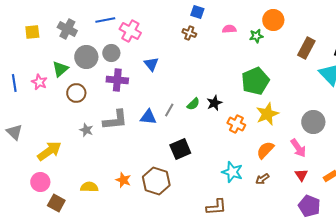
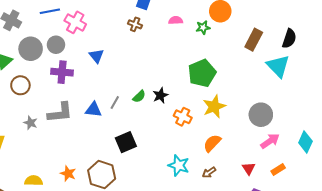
pink arrow: (298, 148) -> (270, 141), moved, turned -90

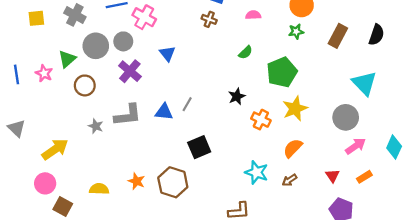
green star: (203, 27) -> (296, 32), moved
cyan triangle: (278, 66) -> (364, 83), moved
purple cross: (62, 72) -> (130, 71), turned 35
green semicircle: (139, 96) -> (245, 52), moved

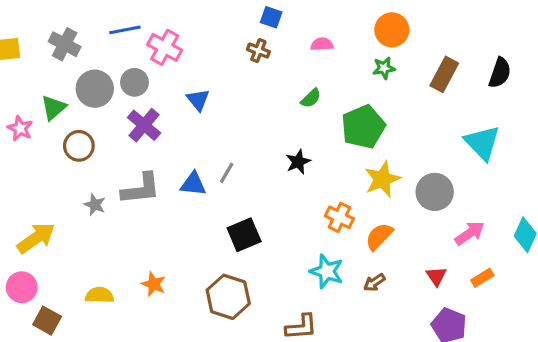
gray circle: (346, 117) -> (435, 192), moved
orange cross: (261, 120) -> (339, 217), moved
brown hexagon: (173, 182) -> (228, 297), moved

